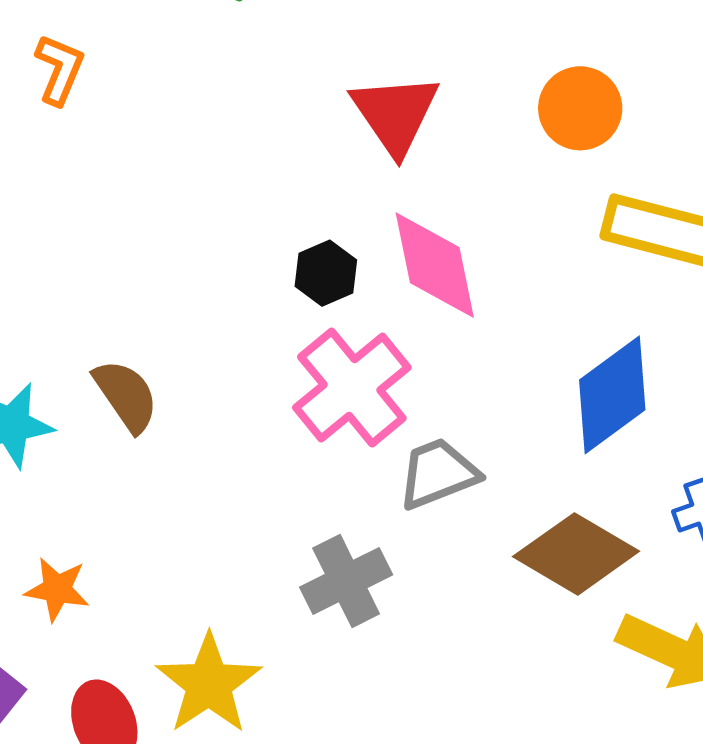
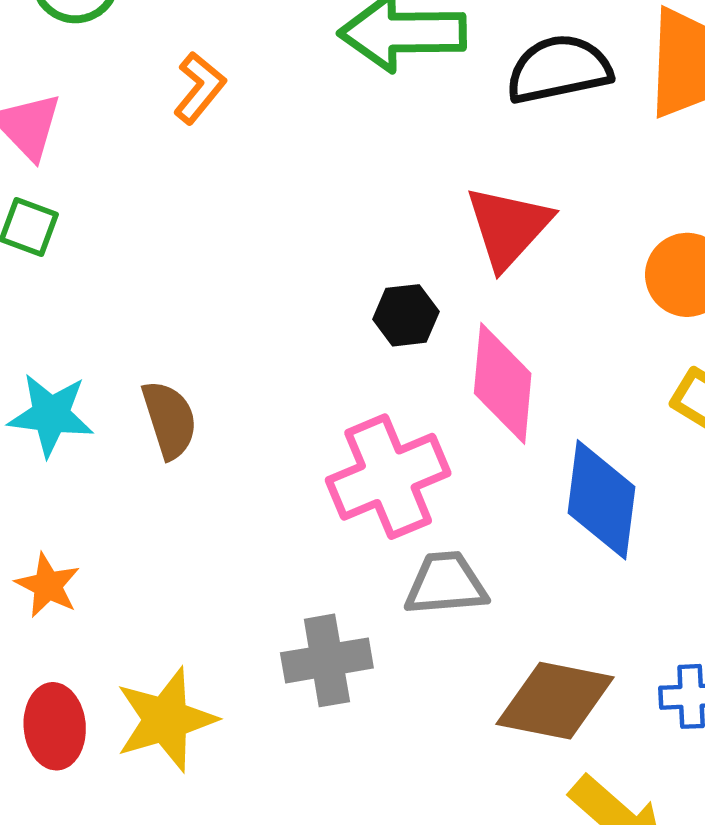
black hexagon: (326, 273) -> (406, 315), moved
blue diamond: (612, 395) -> (602, 500), moved, turned -63
brown diamond: (576, 554) -> (555, 701), turned -36

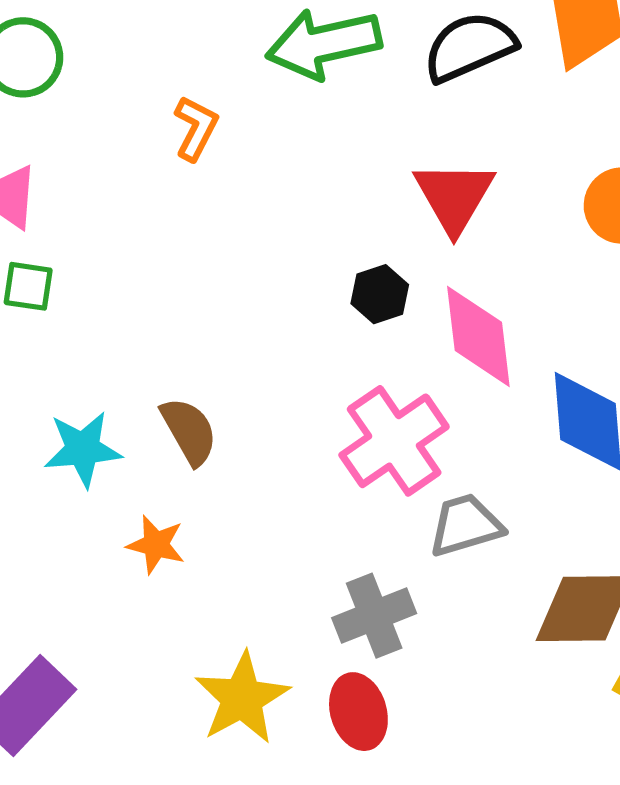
orange L-shape: (199, 88) -> (196, 128), moved
orange star: (48, 585) -> (156, 545), moved
red ellipse: (55, 726) -> (358, 712), moved

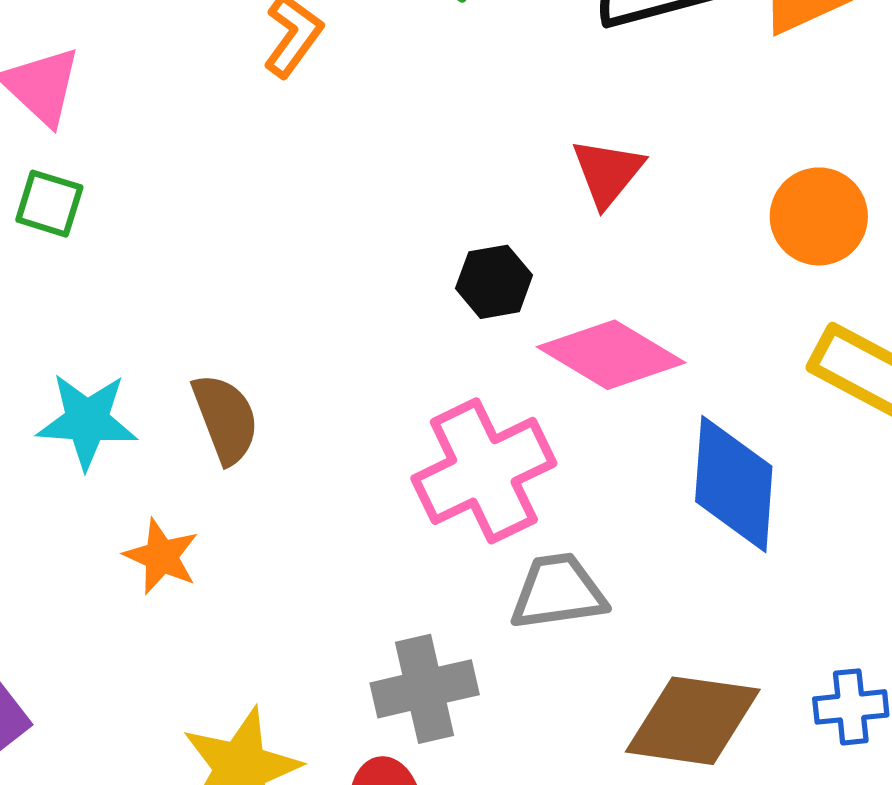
red triangle: (454, 197) -> (607, 172), size x0.7
pink diamond: (478, 336) -> (611, 355), turned -61

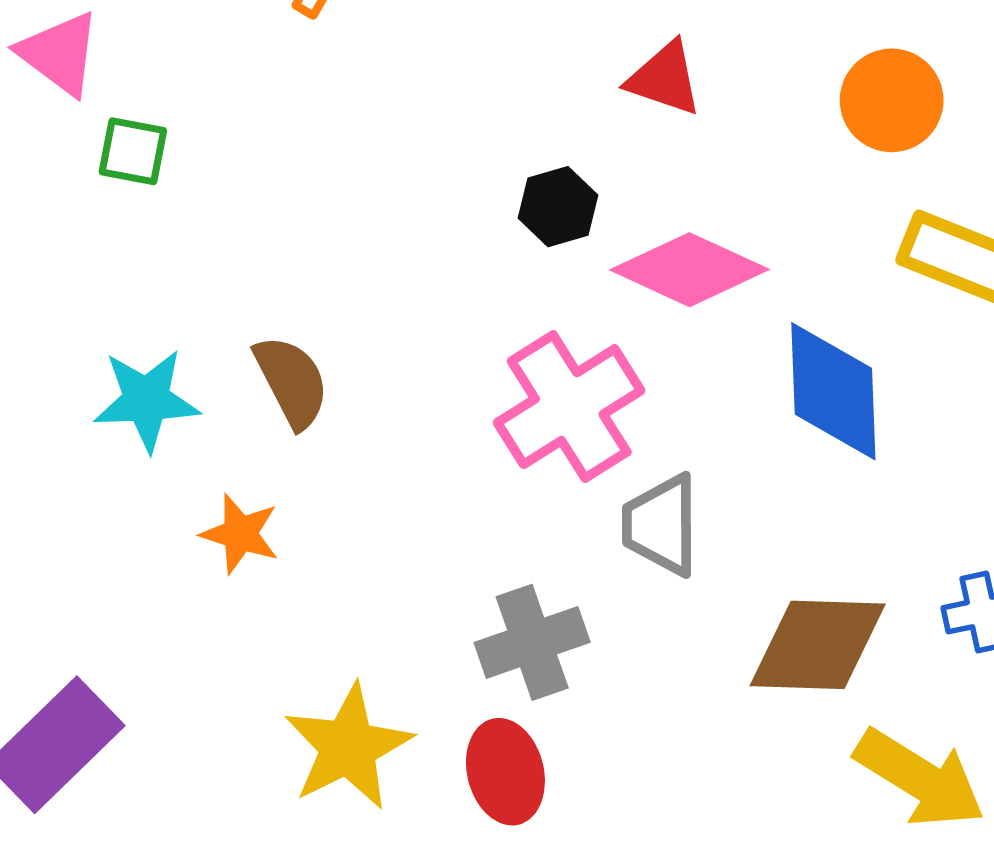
red triangle: (607, 172) -> (664, 79), turned -44
green square: (49, 204) -> (133, 151), moved
gray trapezoid: (558, 592) -> (661, 525), turned -76

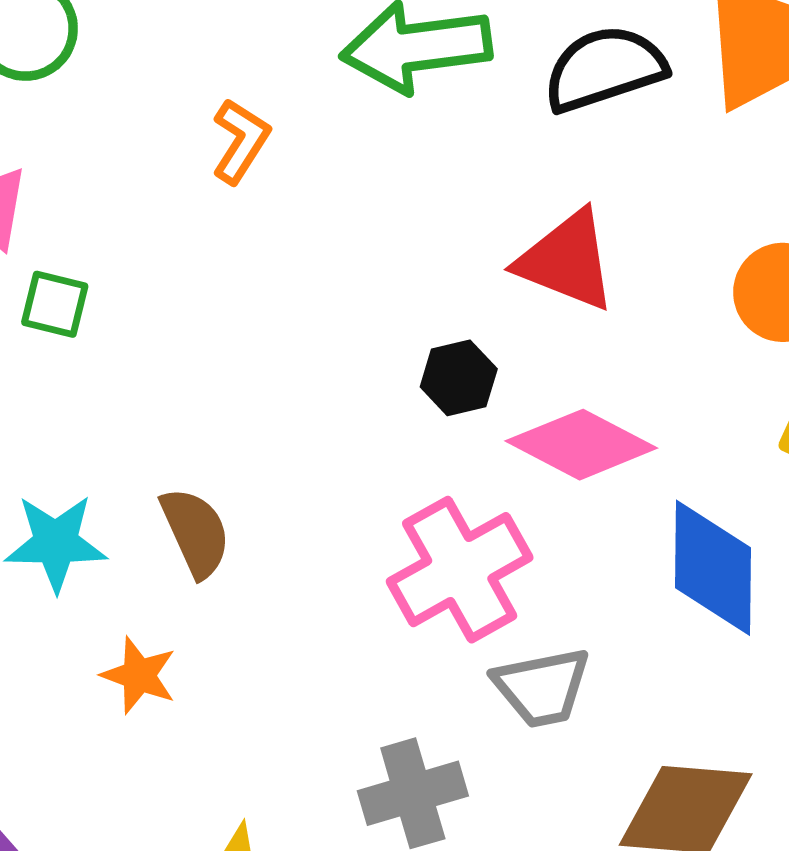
red triangle: (664, 79) -> (567, 261), size x1.4
gray trapezoid: (661, 525) -> (542, 687), turned -104

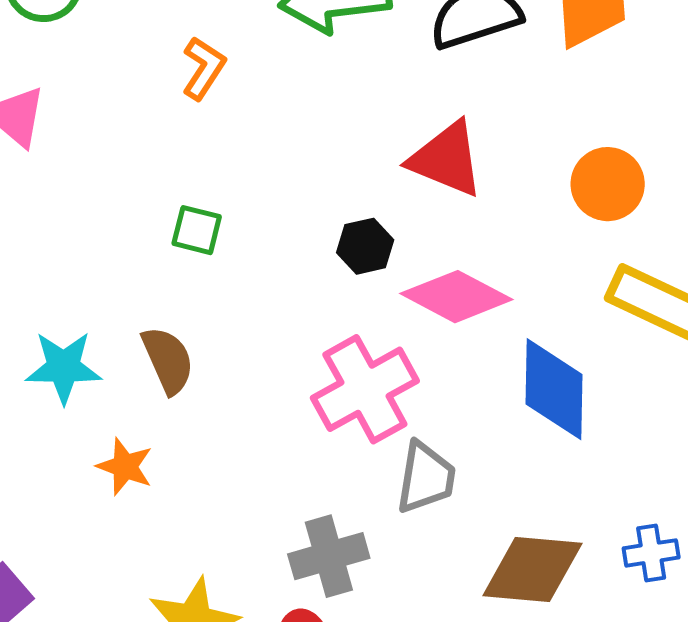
green square: (55, 304) -> (197, 230), moved
gray trapezoid: (542, 687) -> (426, 478), turned -70

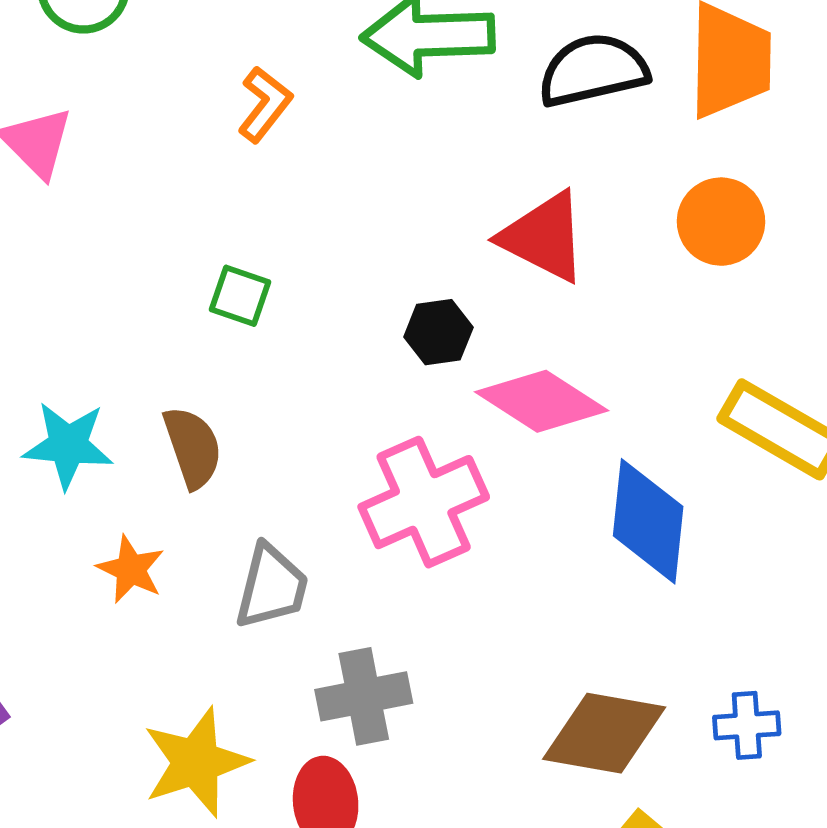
orange circle: (608, 184) -> (721, 222), moved
gray trapezoid: (426, 478) -> (272, 587), moved

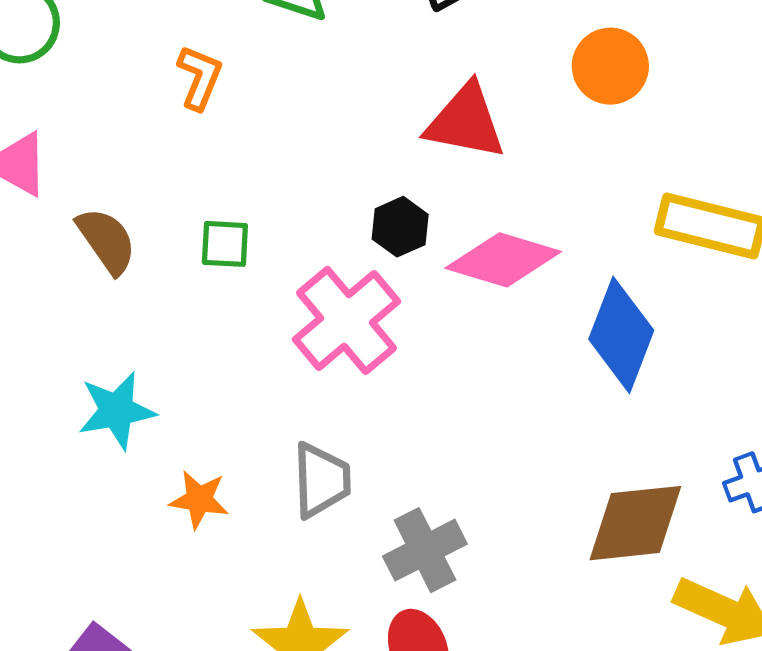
brown semicircle: (193, 447) -> (107, 241), moved
pink cross: (424, 502) -> (346, 320), moved
blue diamond: (648, 521) -> (621, 335), turned 31

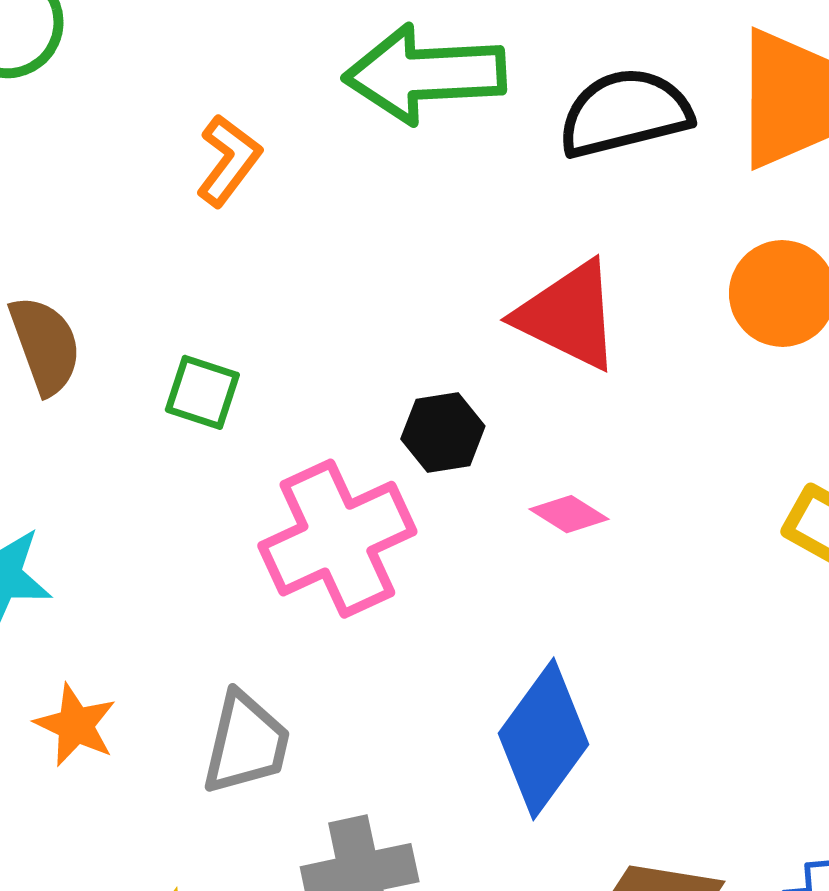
pink diamond: (503, 260) -> (569, 514), size x0.5
blue diamond: (621, 335) -> (543, 739), moved

